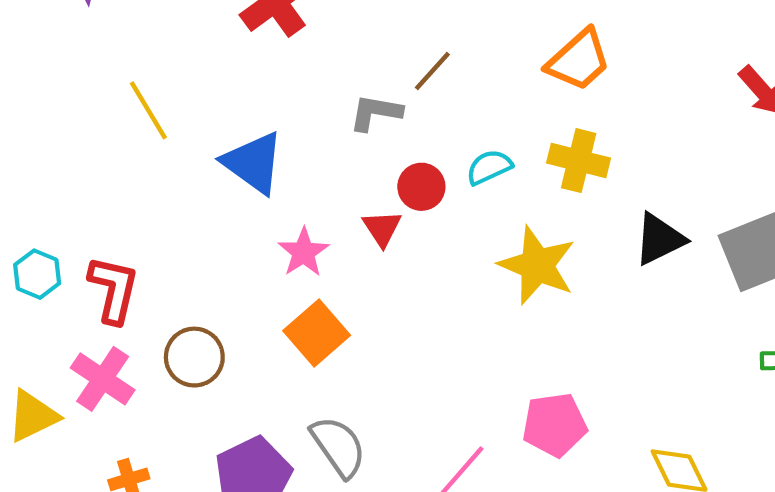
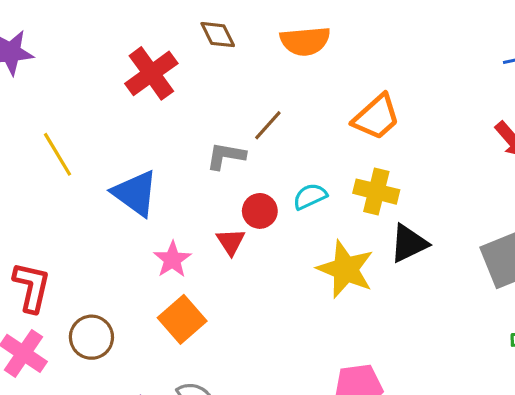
black triangle: (659, 239) -> (409, 243), moved

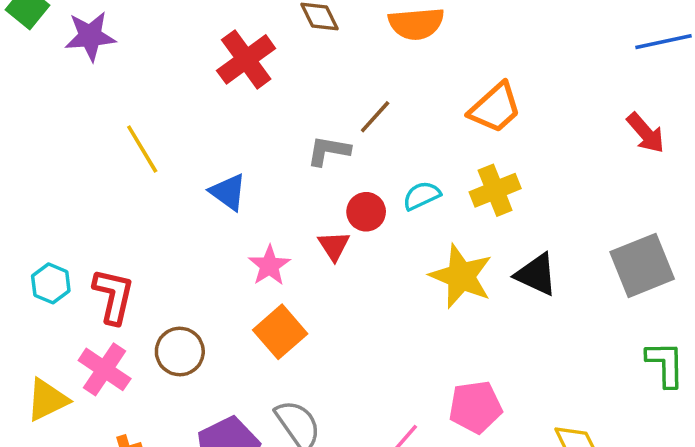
yellow cross: (376, 192) -> (495, 190), turned -36
blue triangle: (135, 193) -> (228, 192), size x0.7
black triangle: (409, 243) -> (536, 274), moved, turned 51

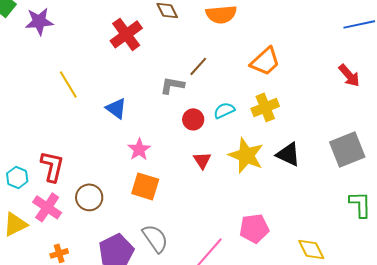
red triangle: (334, 246) -> (202, 160), moved
cyan hexagon: (51, 283) -> (17, 177), moved
orange square: (280, 332) -> (145, 186), turned -32

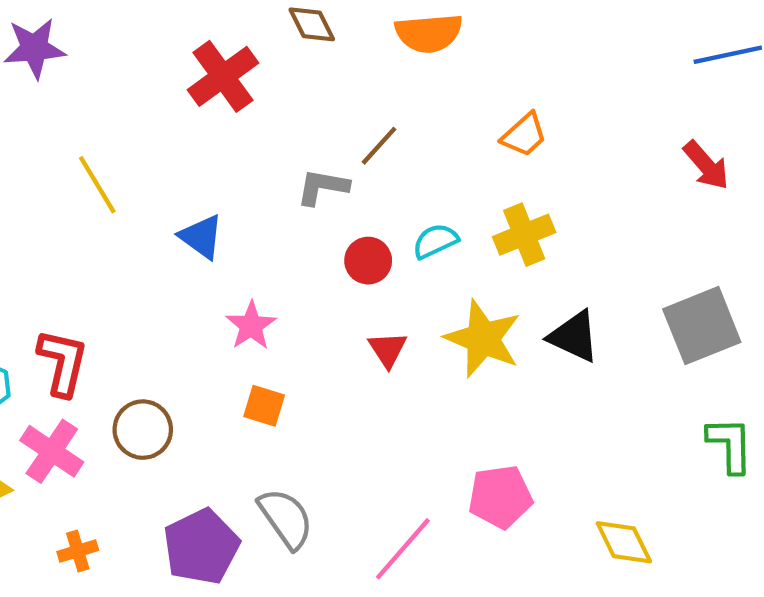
orange trapezoid: (265, 61) -> (524, 135), size x0.7
orange square: (145, 186) -> (264, 406), size x0.7

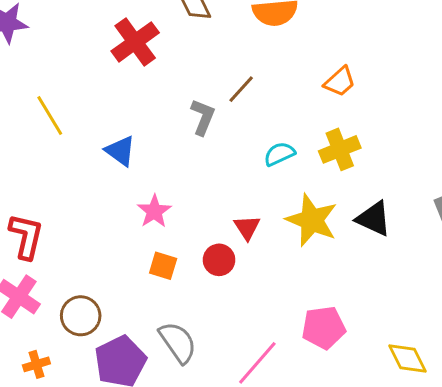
gray L-shape: (323, 187) -> (203, 117), turned 102
red circle: (368, 261) -> (219, 260), moved
brown circle: (143, 430) -> (81, 316), moved

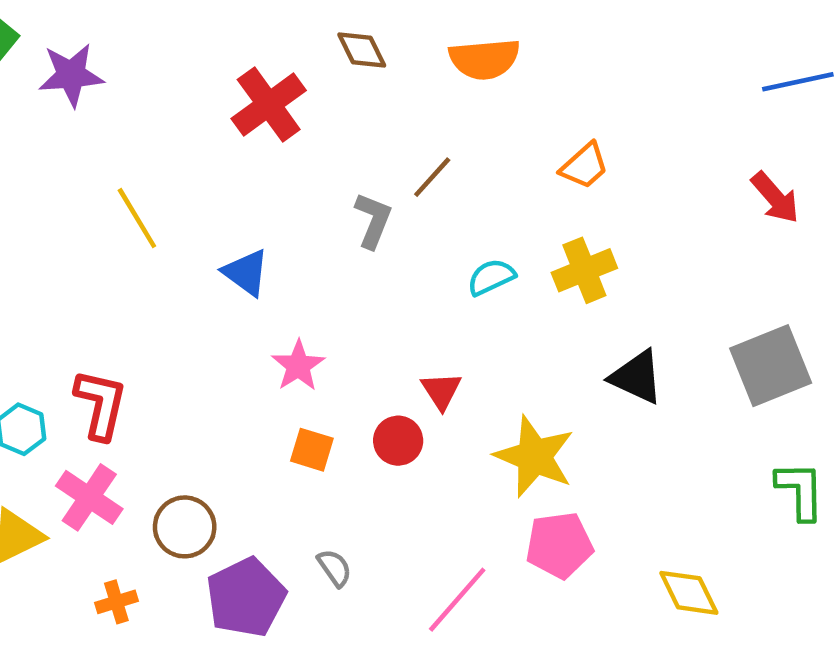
yellow star: (312, 220) -> (534, 457), moved
gray semicircle: (178, 342) -> (335, 568), size x0.6

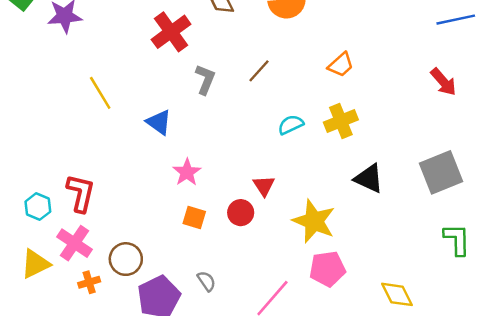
gray L-shape: (373, 220) -> (205, 79), moved
orange cross: (116, 602) -> (89, 282), moved

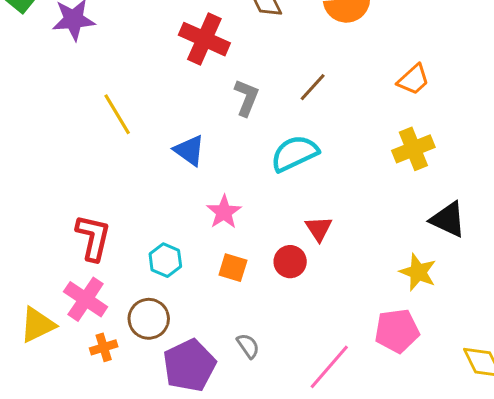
red cross: (171, 32) -> (204, 39), turned -30
cyan semicircle: (291, 125) -> (295, 153), moved, size x1.5
cyan hexagon: (38, 207) -> (165, 260), moved
yellow star: (314, 221) -> (418, 272), moved, size x0.7

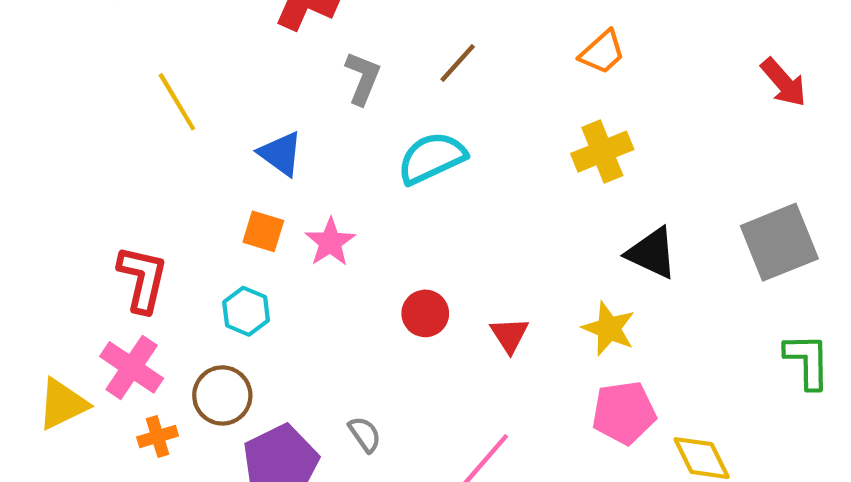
red triangle: (319, 229) -> (509, 335), moved
orange square: (233, 268) -> (263, 231), moved
pink pentagon: (397, 331) -> (624, 413), moved

